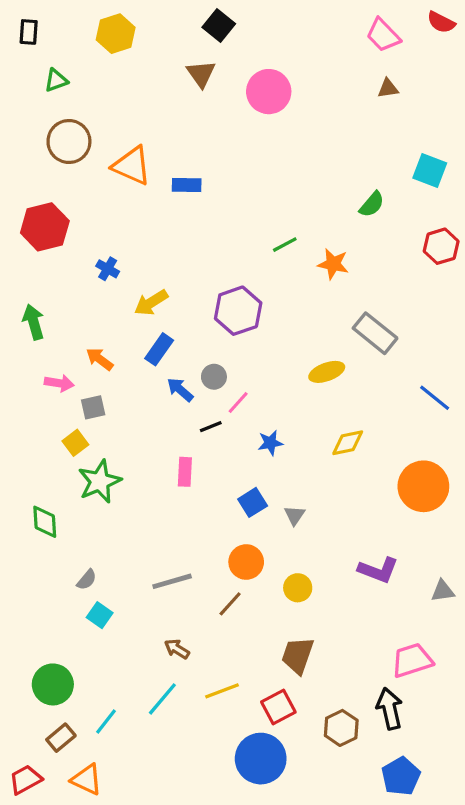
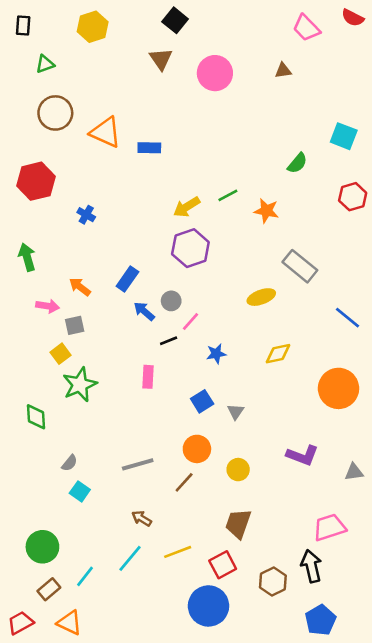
brown triangle: (388, 88) -> (283, 70), moved
yellow arrow: (151, 303) -> (187, 207), moved

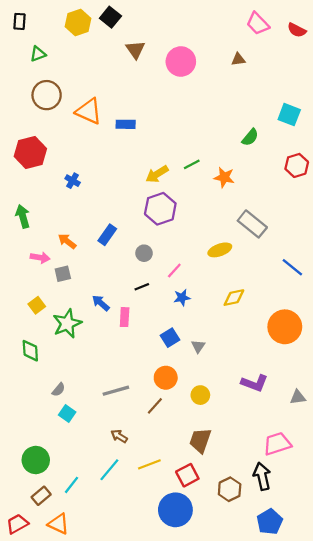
red semicircle: (353, 18) -> (297, 30), moved
black square: (175, 20) -> (110, 17), moved
blue arrow: (144, 311) -> (101, 303), moved
pink line: (190, 322) -> (174, 270), moved
yellow square: (60, 354) -> (37, 305), moved

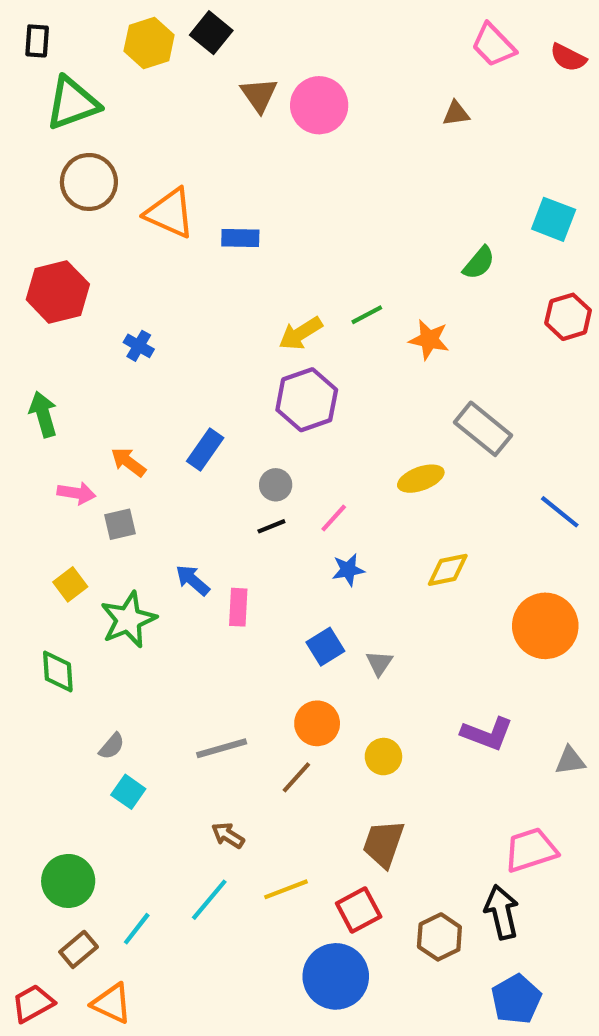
green triangle: (38, 54) -> (72, 103), size x1.8
pink circle: (181, 62) -> (319, 105), moved
black line: (142, 287) -> (271, 526), moved

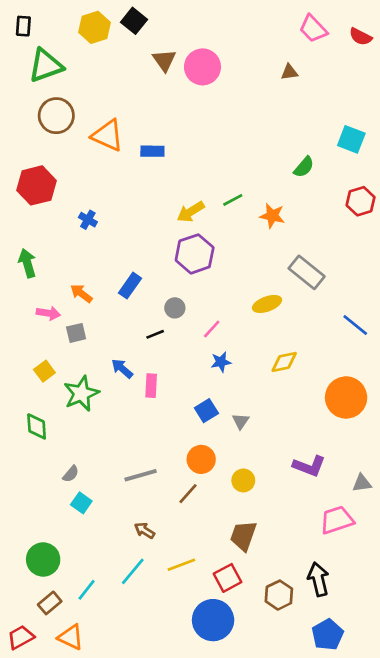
black line: (271, 526) -> (155, 334), moved
pink trapezoid: (531, 850) -> (337, 520), moved

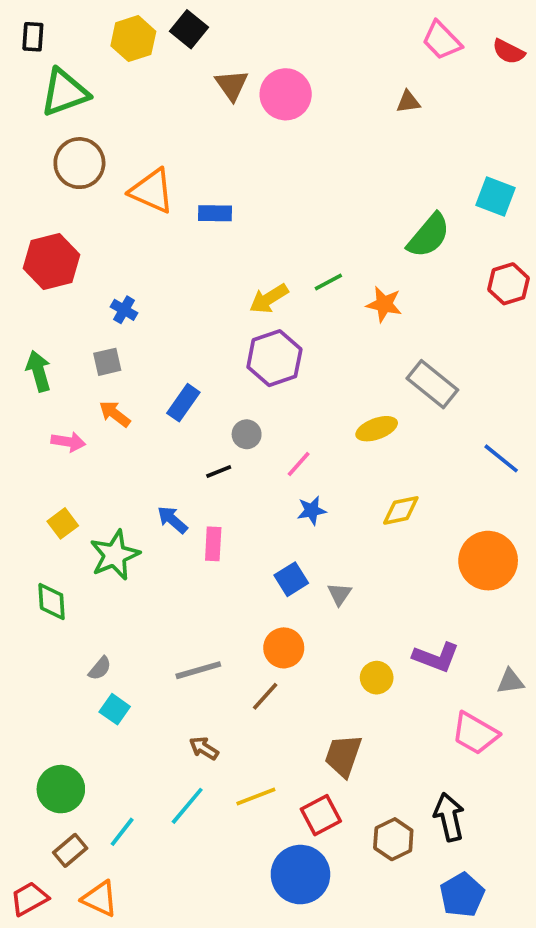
green semicircle: (304, 167) -> (429, 236), size x1.5
gray square: (76, 333) -> (107, 362), moved
yellow circle: (243, 480) -> (377, 678), moved
pink trapezoid: (337, 520) -> (475, 733), turned -132

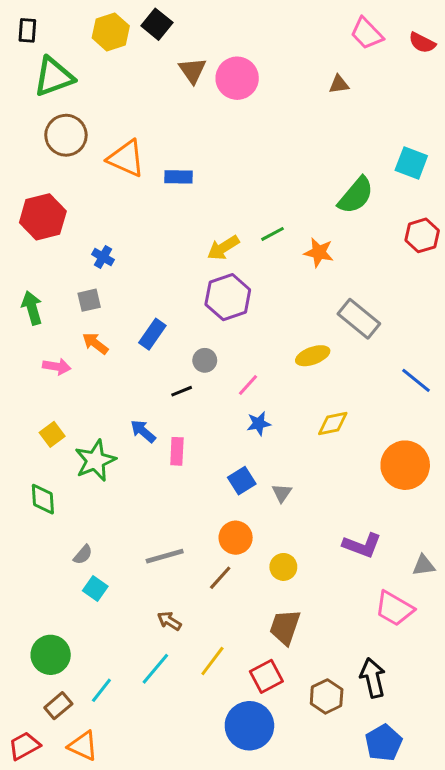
yellow circle: (377, 678) -> (283, 567), moved
yellow line: (256, 797) -> (212, 661), turned -32

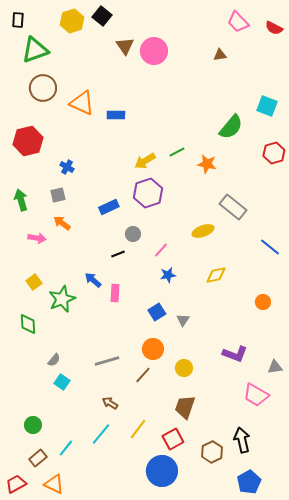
blue rectangle: (152, 334) -> (109, 207), moved, turned 30
orange circle: (405, 465) -> (263, 302), size x0.5
green circle: (51, 655) -> (33, 425), size x0.7

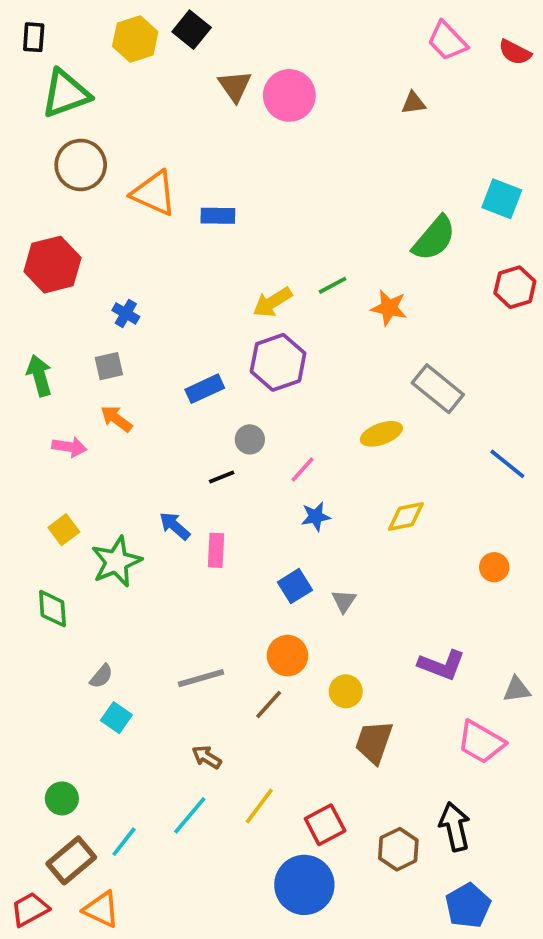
brown trapezoid: (185, 407) -> (374, 742), moved
brown rectangle: (38, 458) -> (71, 860), size x1.4

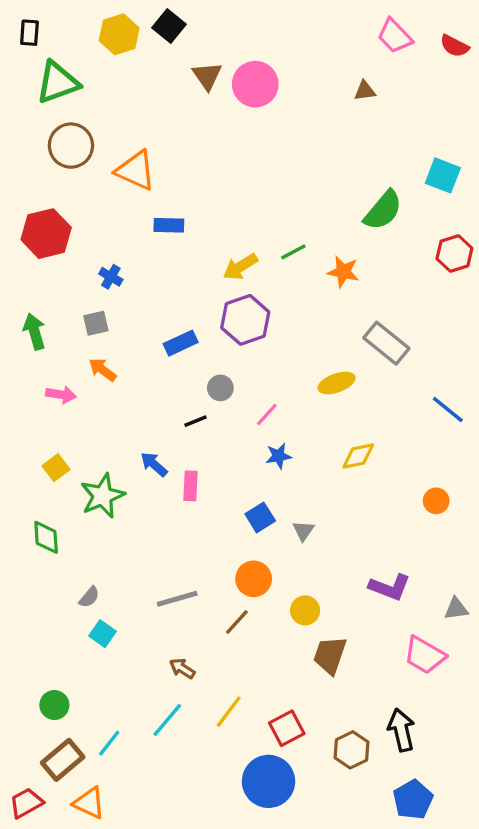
blue rectangle: (218, 216) -> (169, 225), moved

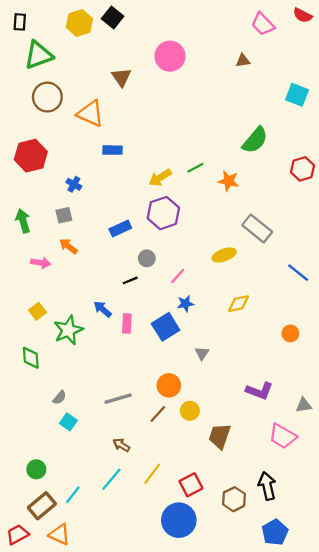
red semicircle: (454, 46) -> (303, 15), moved
brown triangle: (207, 76) -> (121, 77), moved
cyan square: (443, 175) -> (297, 95), moved
blue square: (260, 517) -> (166, 327), moved, size x1.4
yellow circle: (305, 610) -> (190, 411), moved

